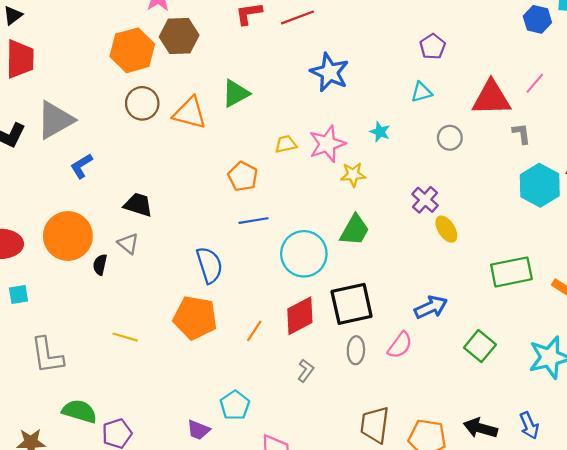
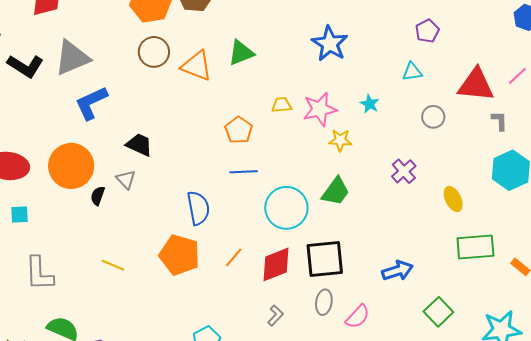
blue L-shape: (81, 166) -> (91, 103), size x1.5
yellow ellipse: (446, 229) -> (453, 199), moved
orange line: (254, 331) -> (234, 257), moved
pink semicircle: (400, 345) -> (358, 317), moved

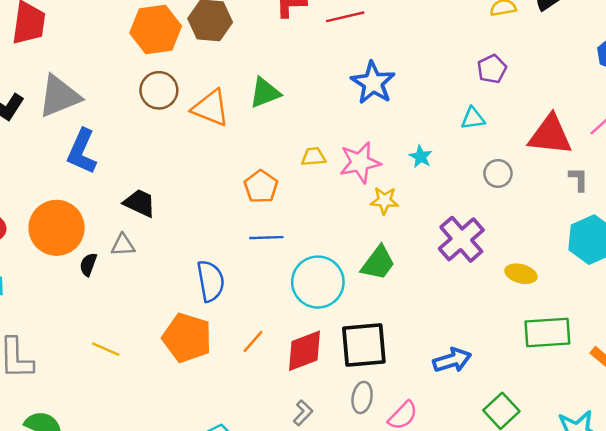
blue L-shape: (91, 103) -> (82, 151), turned -42
purple cross: (404, 171) -> (461, 239), size x1.5
gray triangle: (126, 179) -> (123, 245), turned -50
yellow ellipse: (453, 199) -> (521, 274), turned -50

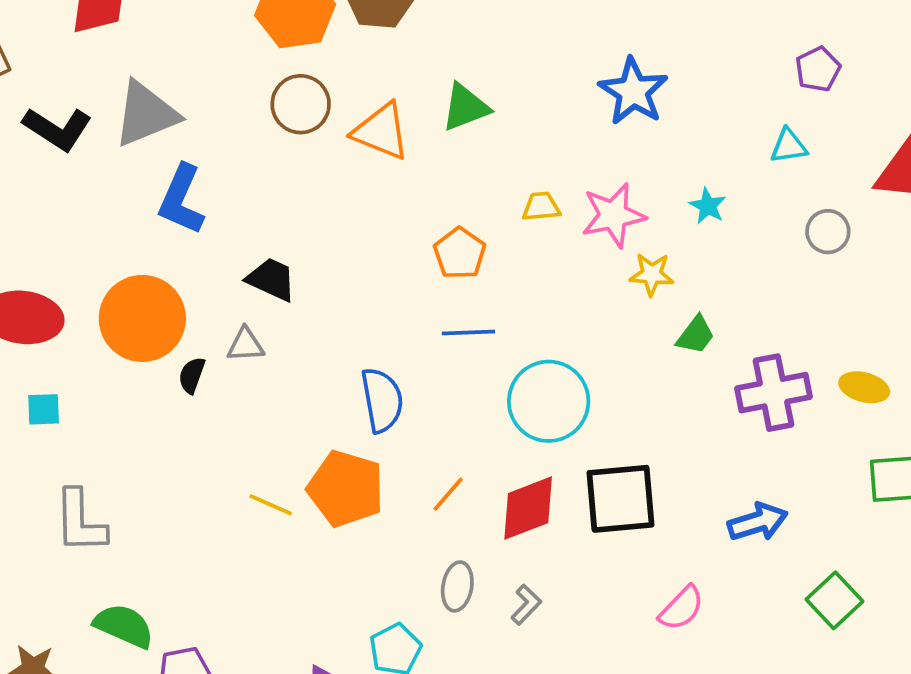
purple cross: (461, 239) -> (774, 393), moved, turned 30
green trapezoid: (378, 263) -> (696, 335), moved, size x0.7
yellow line: (106, 349) -> (271, 505), moved
gray ellipse: (362, 397) -> (457, 586), moved

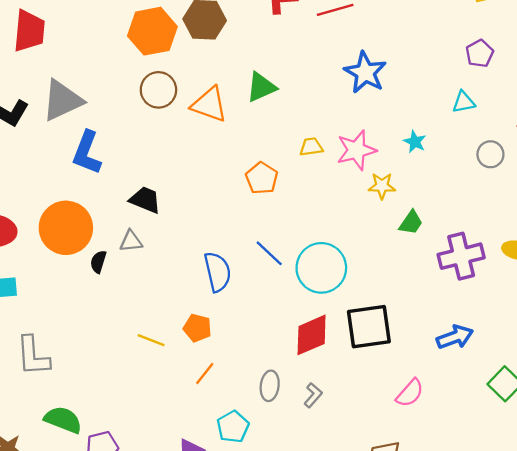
blue line: (468, 332) -> (269, 253), moved, turned 48
orange pentagon: (346, 489) -> (197, 328), size x0.6
orange line: (448, 494) -> (205, 374), moved

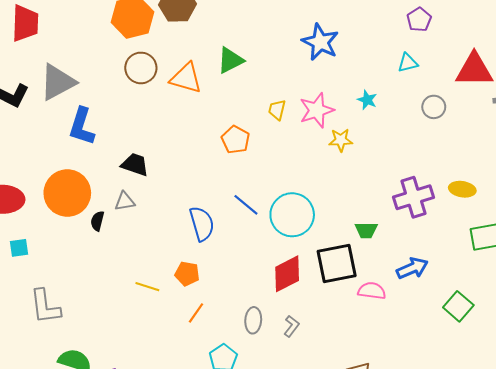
yellow trapezoid: (311, 147) -> (277, 110), turned -65
green trapezoid: (411, 222) -> (366, 230), moved, turned 60
pink semicircle: (410, 393) -> (372, 291), moved, turned -120

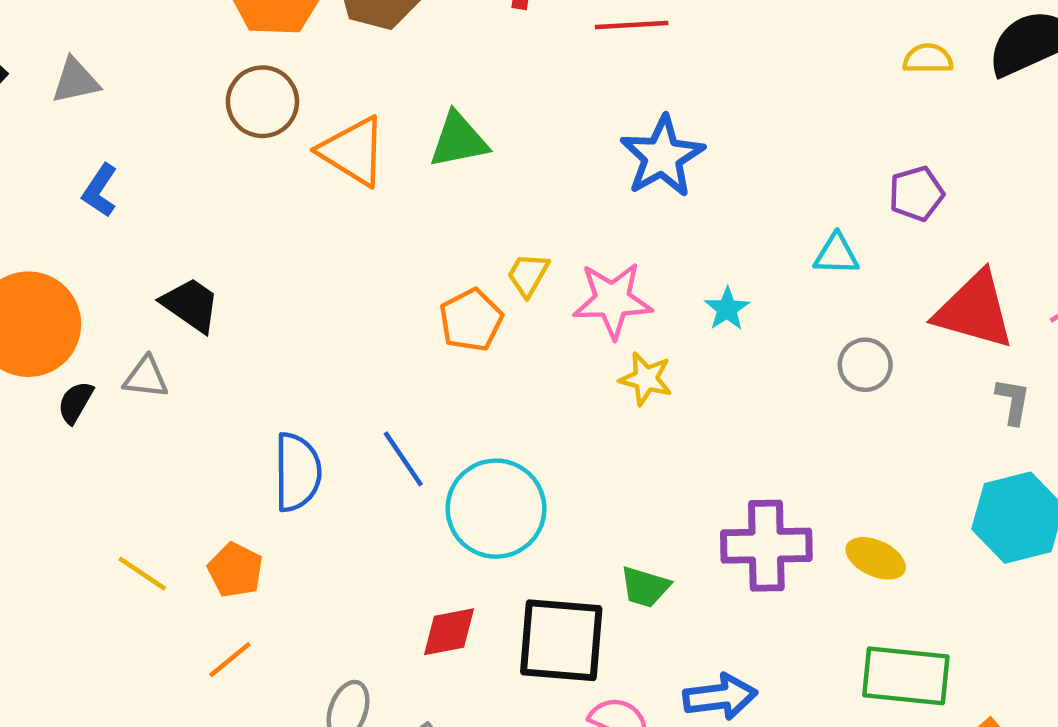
purple pentagon: (419, 20) -> (916, 194), moved
gray triangle: (58, 82) -> (76, 81), size x0.6
blue L-shape: (82, 126) -> (100, 191), size x0.6
orange pentagon: (236, 140) -> (471, 320), moved
red diamond: (287, 274) -> (449, 632), size x0.7

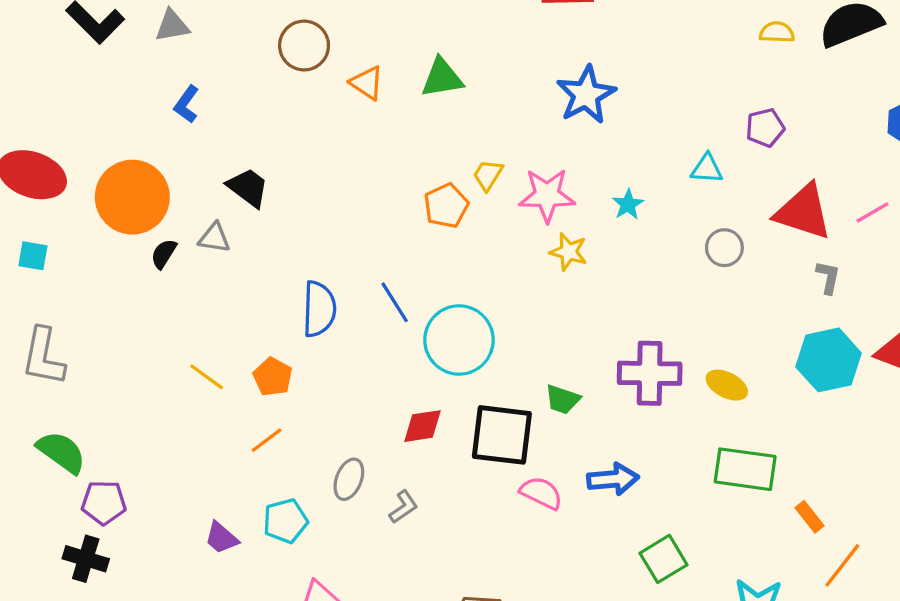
orange triangle: (353, 151) -> (367, 83), size x0.7

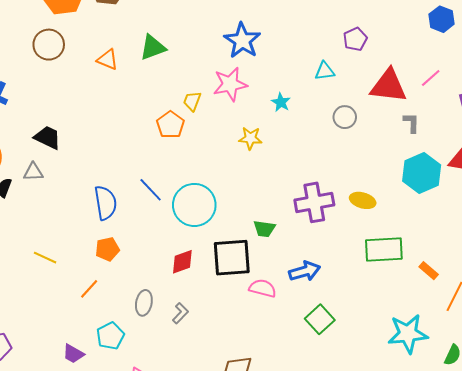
brown circle: (304, 46) -> (49, 45), moved
pink star: (547, 195) -> (230, 84), moved
orange pentagon: (273, 377) -> (107, 249), moved, turned -30
green square: (663, 559) -> (320, 319), moved

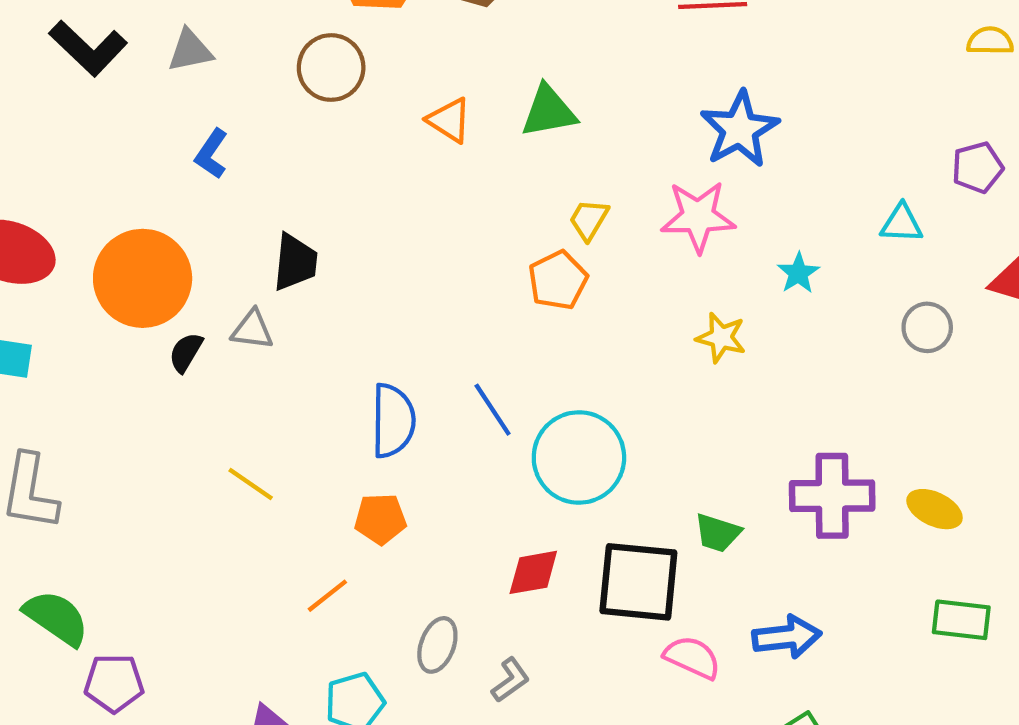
yellow trapezoid: (192, 101) -> (589, 220), moved
black trapezoid: (48, 137) -> (295, 262), turned 60
green rectangle: (384, 249) -> (961, 620), size x0.7
yellow line: (45, 258) -> (251, 484), moved

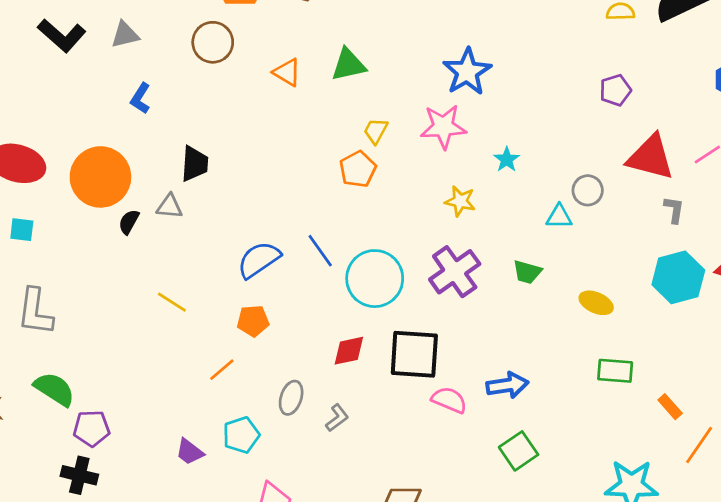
cyan triangle: (902, 223) -> (559, 217), moved
blue semicircle: (393, 421) -> (259, 260), turned -123
purple cross: (832, 496) -> (455, 272), moved, turned -33
green trapezoid: (718, 533) -> (527, 272), moved

